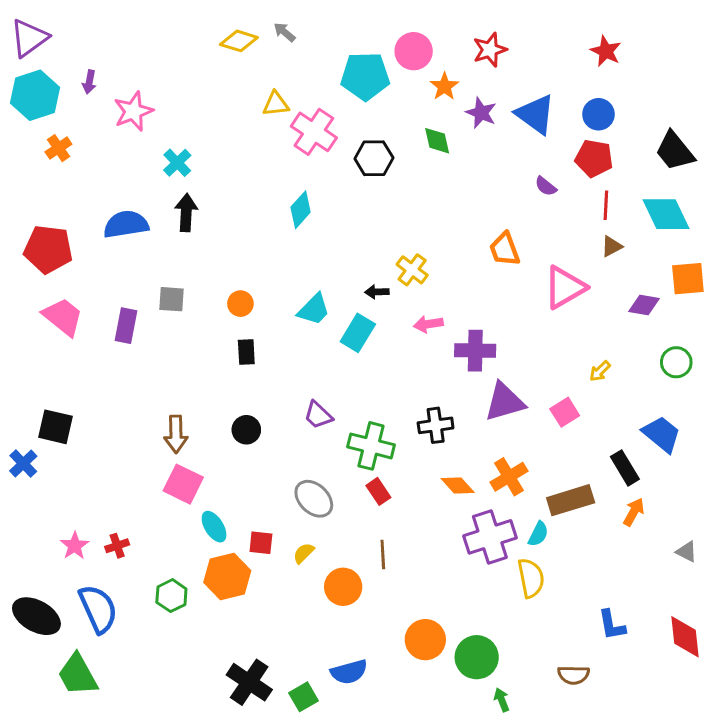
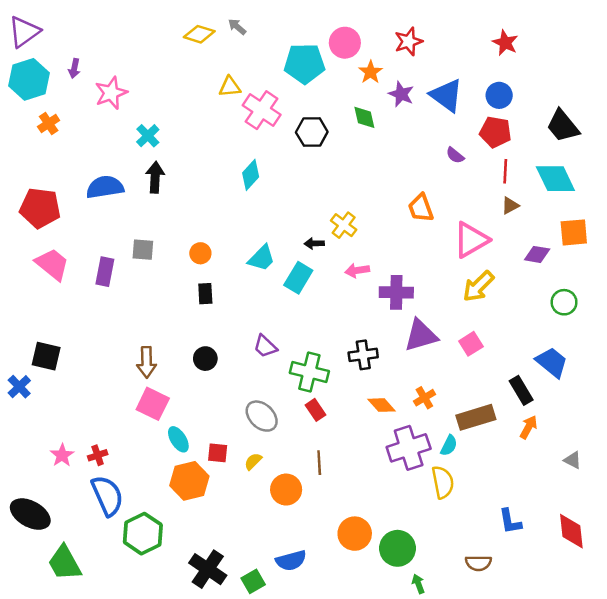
yellow arrow: (600, 371) -> (478, 286), moved, size x1.8
orange cross: (509, 477) -> (424, 398), size x0.7
green hexagon: (171, 596) -> (143, 534), moved, size x1.5
blue semicircle: (98, 609) -> (107, 496), moved

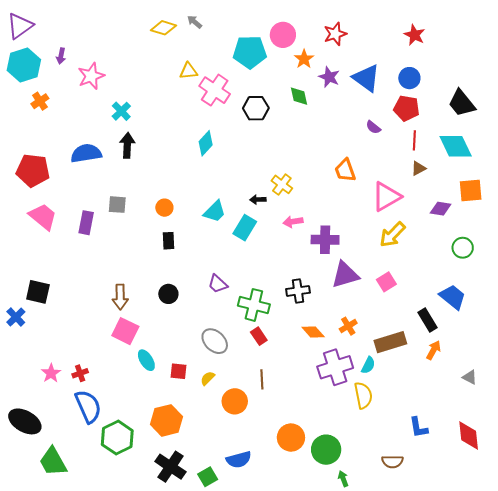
orange hexagon: (189, 481) -> (166, 420), moved

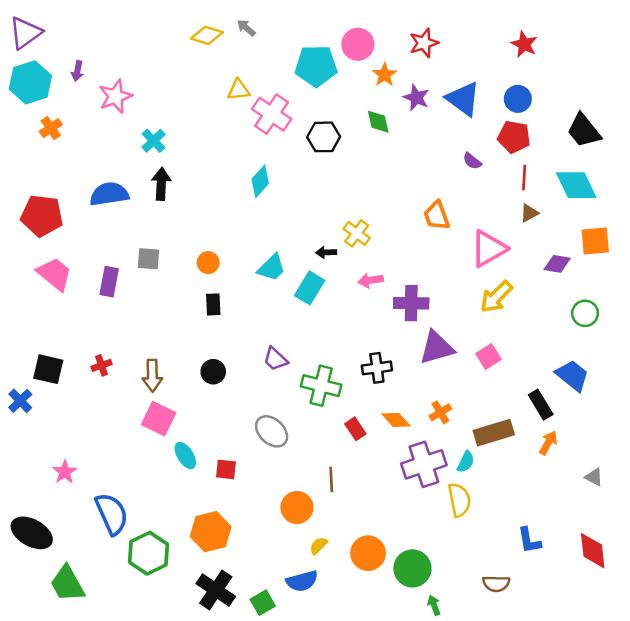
red rectangle: (259, 336) -> (355, 429), moved
red cross: (80, 373) -> (102, 365), moved
yellow semicircle: (208, 378) -> (319, 546), moved

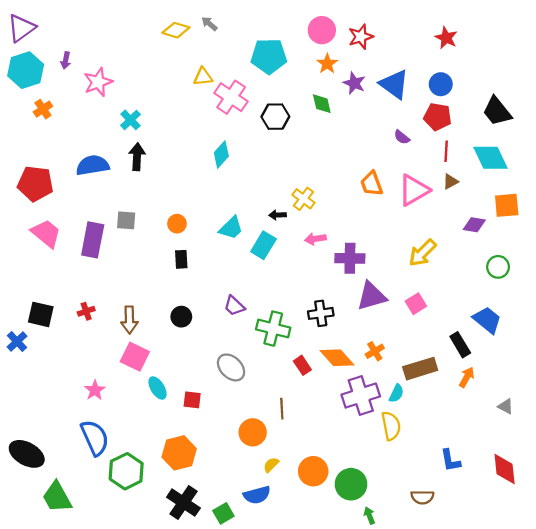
pink circle: (358, 44) -> (322, 30), moved
pink triangle: (489, 249) -> (414, 190), moved
purple rectangle: (109, 282) -> (93, 240), size x1.4
orange diamond: (396, 420) -> (337, 358), size x1.4
pink star: (65, 472) -> (95, 390), moved

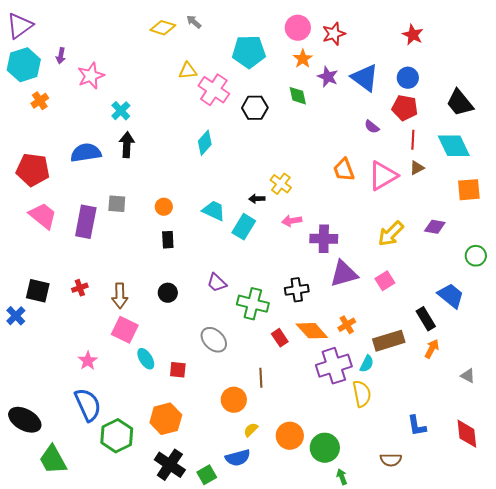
purple diamond: (474, 225) -> (435, 227), moved
cyan trapezoid: (231, 228) -> (214, 211), turned -110
green circle: (498, 267) -> (476, 256), moved

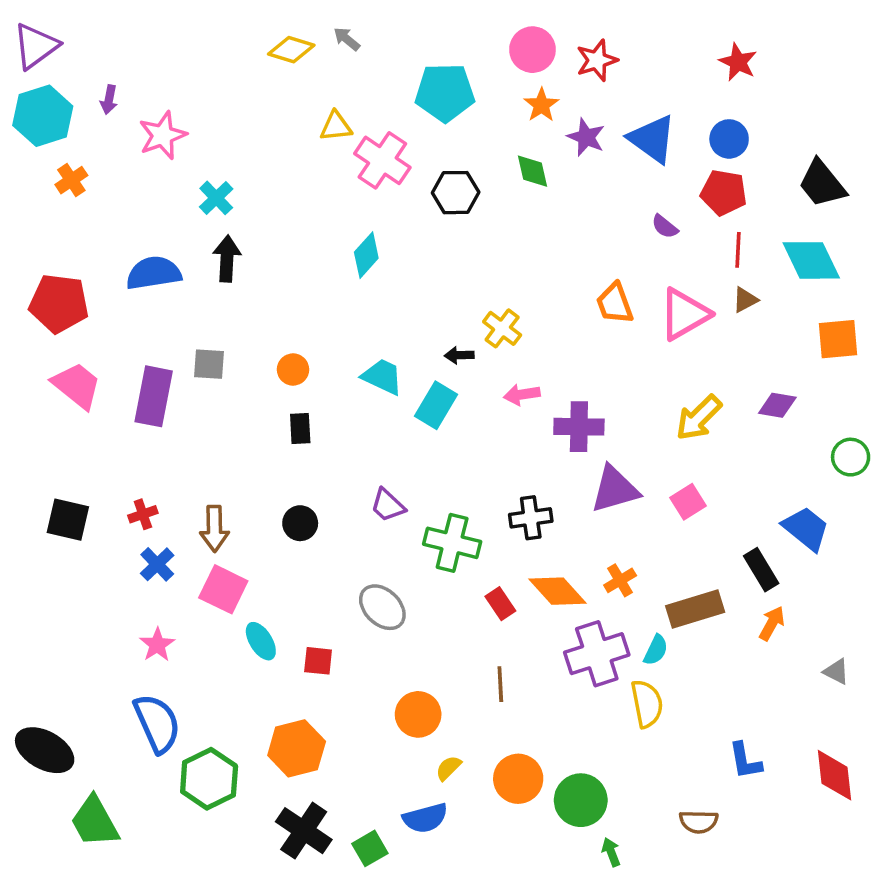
blue cross: (16, 316) -> (157, 564), moved
brown line: (261, 378) -> (500, 684), moved

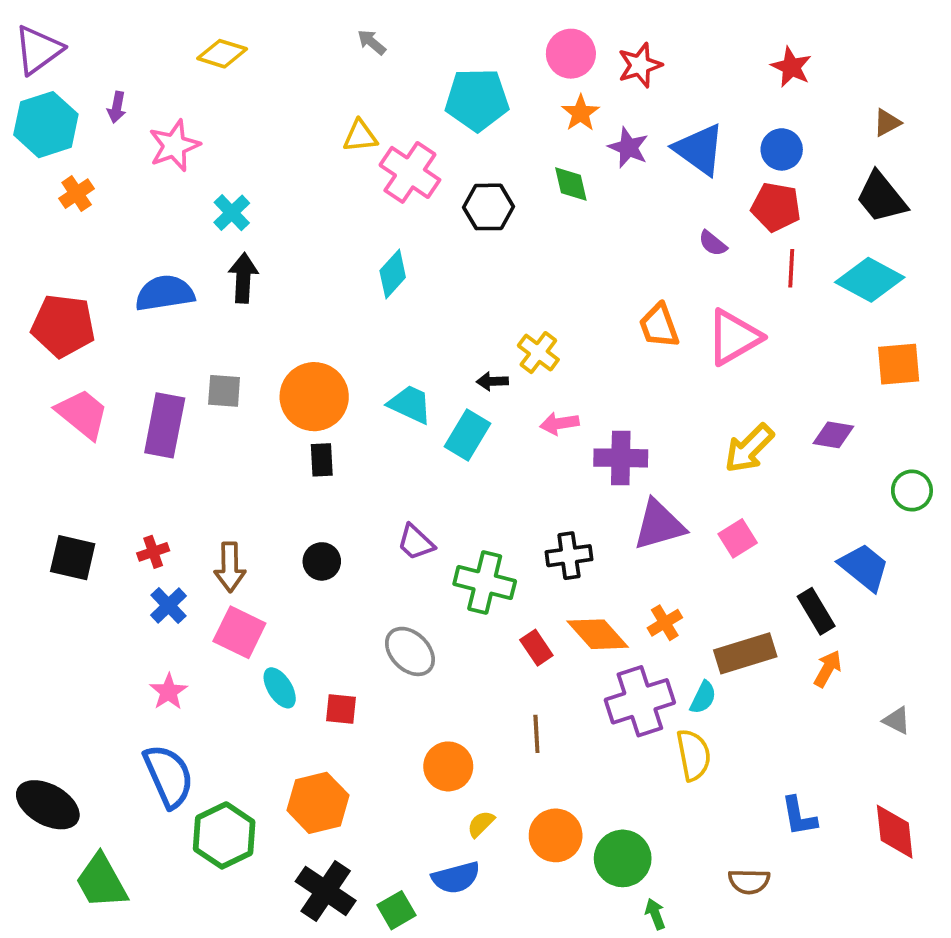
yellow diamond: (291, 50) -> (222, 54), moved
cyan diamond: (811, 260) -> (870, 280), turned -36
brown triangle: (745, 300) -> (887, 123), moved
orange circle: (293, 370) -> (314, 397), size x2.0

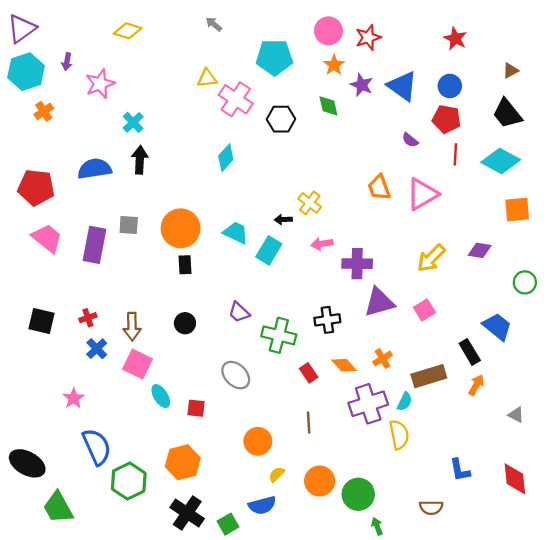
orange diamond: (598, 634) -> (344, 365), size x0.7
pink star: (169, 692) -> (74, 398), moved

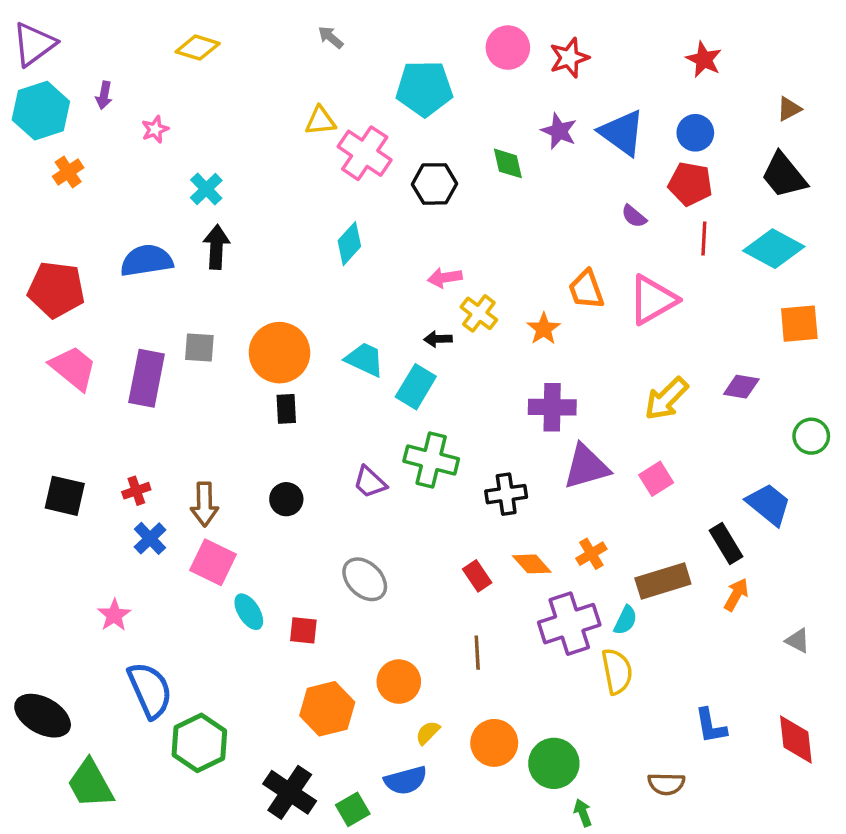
orange star: (334, 65) -> (544, 329), moved
pink star: (100, 84) -> (155, 129), size x0.6
pink arrow: (322, 244) -> (445, 278), moved
green cross: (279, 335) -> (431, 460), moved
orange hexagon: (183, 462) -> (327, 709), moved

